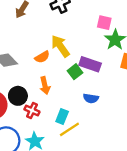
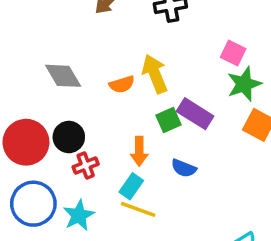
orange arrow: (45, 86) -> (139, 151), moved
red cross: (32, 111) -> (86, 166), turned 32
yellow line: (69, 129) -> (138, 209), turned 40

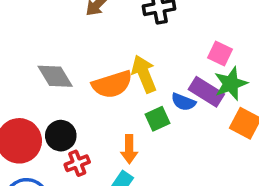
orange semicircle: (122, 84) -> (112, 84), size x1.6
purple rectangle: (195, 114) -> (206, 92), moved
blue semicircle: (184, 168) -> (183, 102), moved

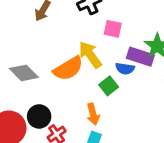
pink square: (220, 53) -> (113, 29), moved

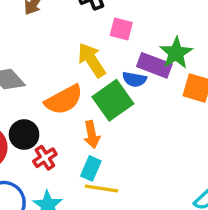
orange semicircle: (68, 68) -> (64, 100), moved
green square: (109, 86) -> (113, 100), size x1.6

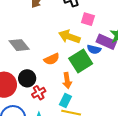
yellow arrow: (92, 60) -> (69, 37), turned -40
orange semicircle: (64, 100) -> (52, 59), size x0.7

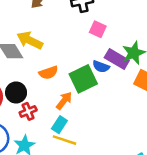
yellow arrow: (69, 37) -> (30, 40), moved
orange arrow: (67, 81) -> (64, 101), turned -140

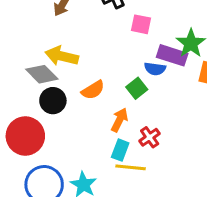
green square: (83, 79) -> (137, 88), size x0.6
black circle: (16, 92) -> (53, 101), moved
red cross: (28, 111) -> (150, 137), moved

